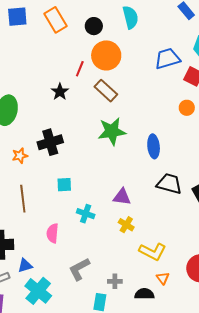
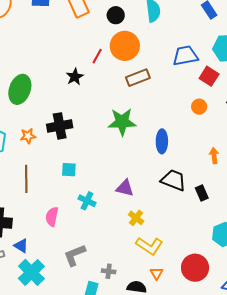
brown rectangle: (106, 91) -> (138, 78), moved, turned -70
yellow cross: (126, 225) -> (136, 218), moved
blue triangle: (25, 266) -> (21, 246), turned 42

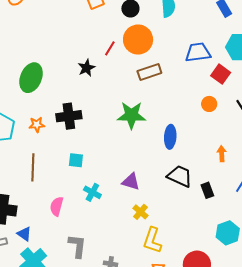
yellow L-shape: (149, 246) -> (152, 240), turned 72
gray L-shape: (75, 255) -> (77, 246), turned 115

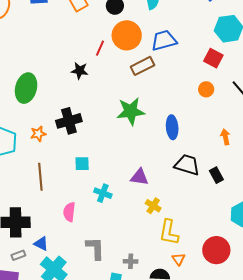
blue trapezoid: (198, 52) -> (164, 40), moved
black star: (86, 68) -> (80, 71), turned -30

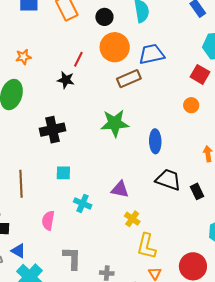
red line: (100, 48) -> (78, 59), moved
orange star: (38, 134) -> (23, 57), moved

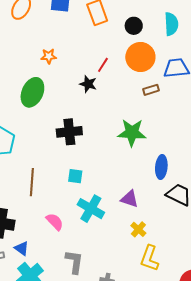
brown rectangle: (129, 79) -> (151, 90), size x0.7
blue ellipse: (155, 141) -> (161, 167), moved
cyan cross: (83, 203) -> (91, 209), size x1.5
pink semicircle: (48, 221) -> (55, 222), turned 120

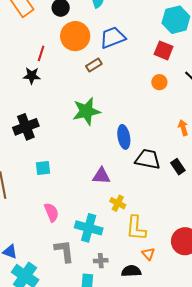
cyan cross: (91, 209) -> (89, 228), moved
pink semicircle: (55, 222) -> (51, 212), moved, turned 36

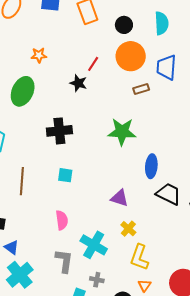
blue trapezoid: (113, 38) -> (166, 67), turned -80

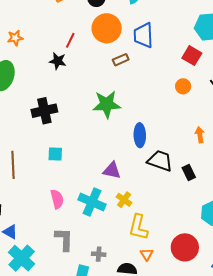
cyan cross: (94, 245) -> (92, 202), moved

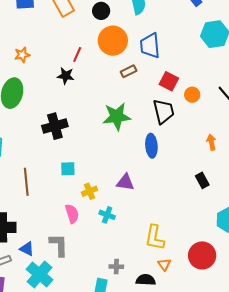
red square: (192, 56) -> (169, 81), moved
black trapezoid: (160, 161) -> (164, 111), moved, turned 60
yellow cross: (124, 200) -> (89, 191), moved, turned 35
cyan cross: (92, 202) -> (107, 215), size x0.6
gray L-shape: (64, 239) -> (59, 245), moved

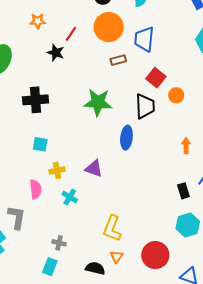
orange star: (22, 55) -> (38, 21), moved
black rectangle: (202, 180) -> (183, 191), moved
gray cross: (116, 267) -> (59, 243), moved

